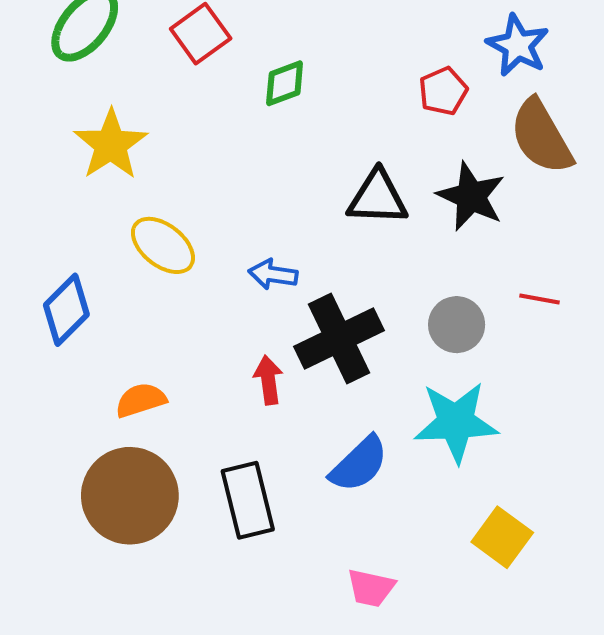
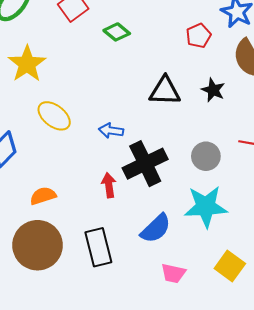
green diamond: (285, 83) -> (117, 32), turned 60
black star: (471, 196) -> (213, 90), size x0.7
pink trapezoid: (371, 588) -> (173, 273), moved

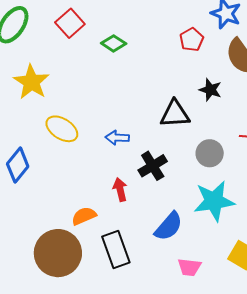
black triangle: (165, 91) -> (175, 114), moved
black cross: (145, 164) -> (153, 166), size x0.7
orange semicircle: (43, 196) -> (84, 216), moved

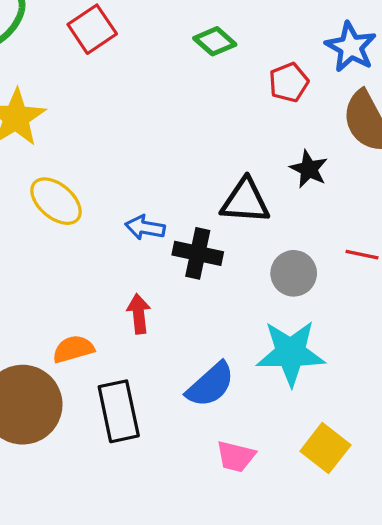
green diamond: (114, 43) -> (215, 41), moved
black cross: (153, 166) -> (198, 253), moved, turned 36

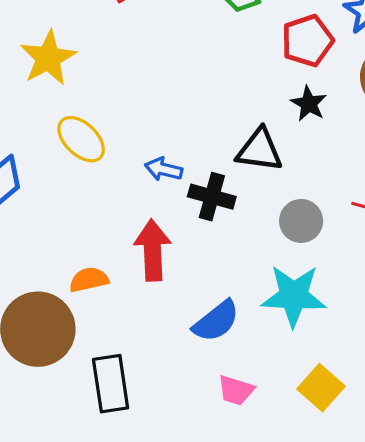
red pentagon: (289, 82) -> (307, 41), size x1.4
black star: (309, 169) -> (309, 104), moved
red arrow: (139, 314) -> (153, 250), size x1.6
black rectangle: (119, 411) -> (111, 384), moved

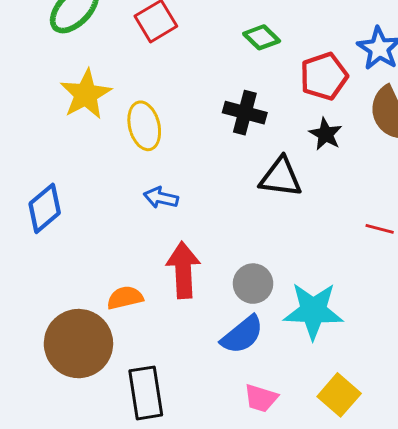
yellow ellipse: (81, 139) -> (144, 126), moved, turned 33
blue arrow: (164, 169) -> (161, 198), moved
black cross: (212, 197) -> (245, 113), moved
gray circle: (301, 221) -> (253, 284), moved

